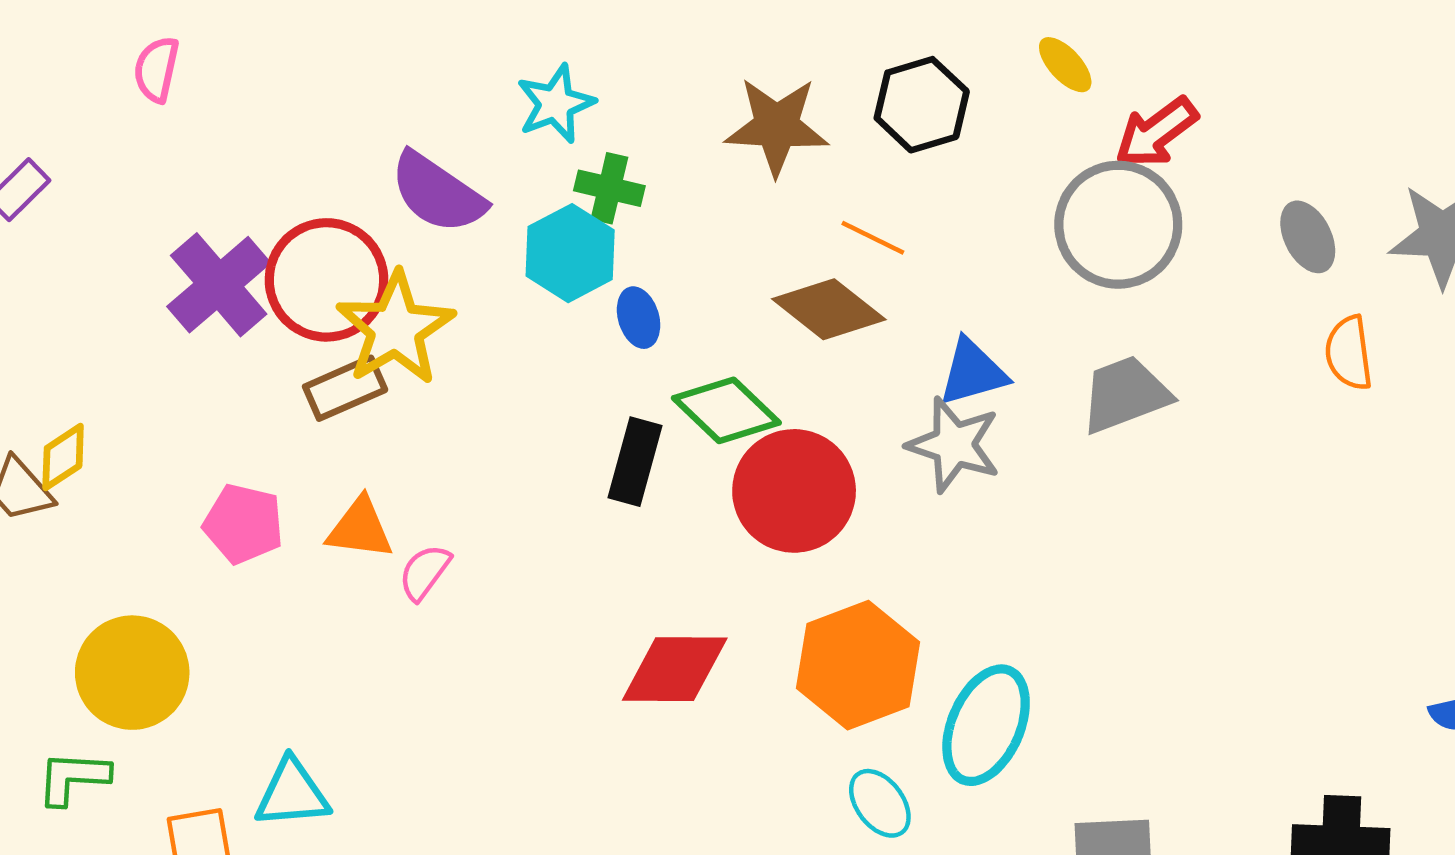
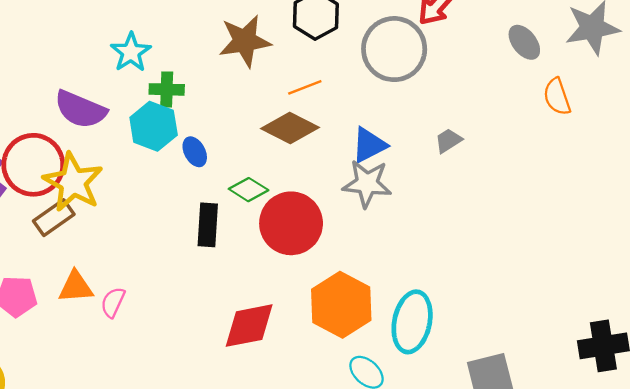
gray circle: (1118, 225) -> (394, 49), moved
orange line: (873, 238) -> (305, 87), turned -36
gray trapezoid: (1125, 394) -> (448, 141), size x0.6
green diamond: (726, 410) -> (249, 190), size x0.7

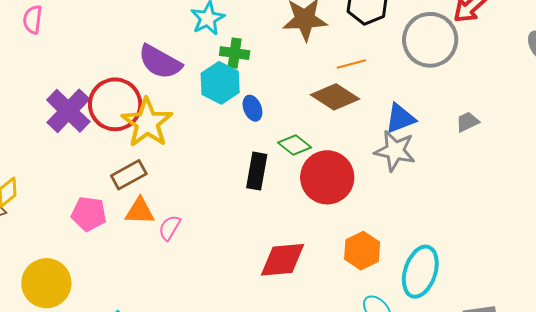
brown rectangle: (54, 218) -> (129, 175), moved
orange hexagon: (341, 305) -> (362, 251), size x0.7

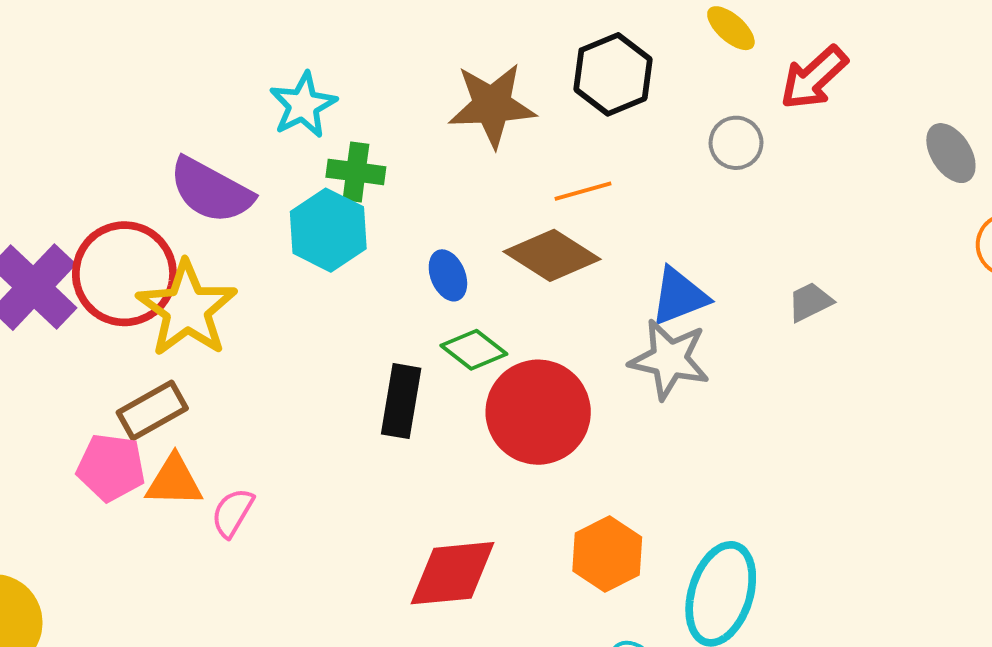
gray circle: (430, 40) -> (736, 143), size x0.5
blue ellipse: (252, 108) -> (448, 275), moved
pink pentagon: (89, 214) -> (111, 467), moved

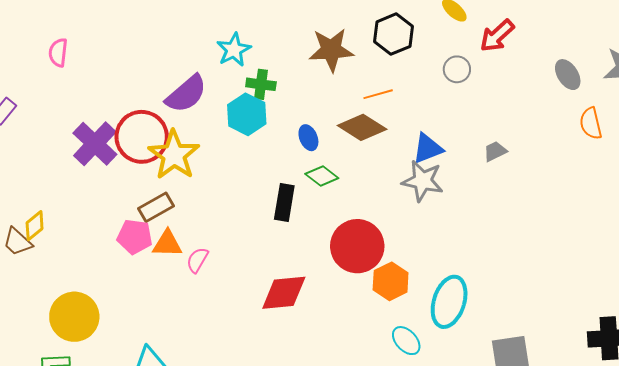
purple semicircle: (211, 191) -> (186, 94), turned -69
red circle: (538, 412) -> (357, 246), moved
red diamond: (453, 573) -> (284, 293), moved

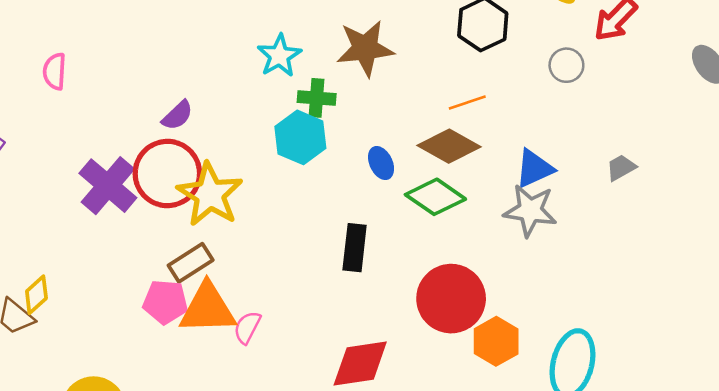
brown star: (331, 50) -> (365, 48), moved
purple semicircle: (186, 94) -> (177, 115), moved, size x0.6
green diamond: (322, 176) -> (435, 197), moved, size x1.4
orange triangle: (167, 244) -> (208, 309), size x1.5

